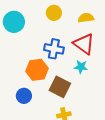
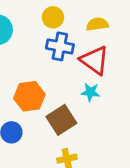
blue cross: (54, 49) -> (60, 46), moved
brown square: (60, 87) -> (61, 120), turned 30

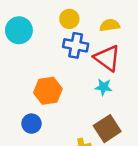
brown square: (61, 120) -> (107, 129), moved

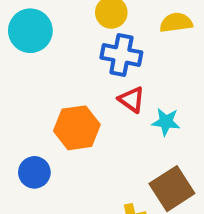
red triangle: (107, 58) -> (132, 100), moved, size x0.6
blue circle: (32, 124) -> (34, 172), moved

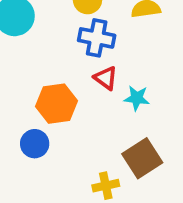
blue circle: (34, 172) -> (35, 144), moved

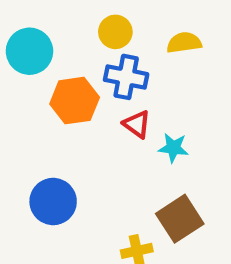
orange hexagon: (57, 104) -> (75, 101), moved
blue circle: (35, 144) -> (53, 201), size x1.4

